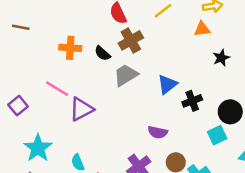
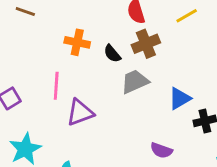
pink line: (57, 89) -> (56, 86), turned 55

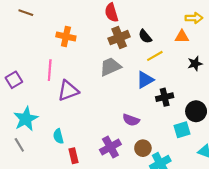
yellow line: (187, 16) -> (155, 56), moved
black semicircle: (112, 54) -> (145, 36), moved

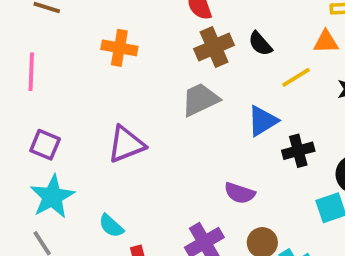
yellow line: (155, 56) -> (296, 77), moved
pink line: (50, 70) -> (31, 72), moved
purple square: (14, 80) -> (45, 145), moved, turned -35
cyan semicircle: (58, 136) -> (111, 226), turned -32

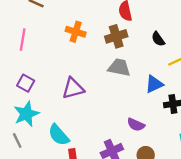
brown cross: (214, 47) -> (116, 36), moved
gray trapezoid: (200, 100) -> (119, 67), turned 30
cyan semicircle: (111, 226) -> (59, 135), size x1.5

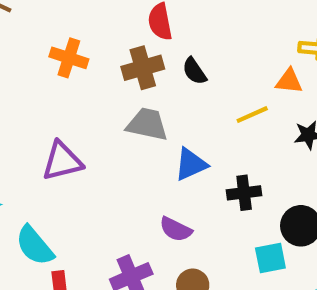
black semicircle: (158, 39) -> (194, 71), moved
blue triangle: (154, 84) -> (191, 164), moved

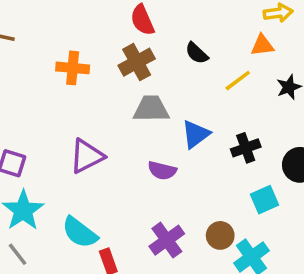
black semicircle: (194, 71) -> (197, 53), moved
purple semicircle: (176, 229) -> (162, 170), moved
cyan square: (270, 258) -> (264, 200), moved

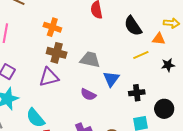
black semicircle: (197, 53) -> (133, 26), moved, size x1.5
brown cross: (137, 62) -> (57, 53), moved, turned 30
blue triangle: (196, 134) -> (111, 79), turned -30

